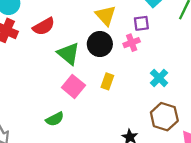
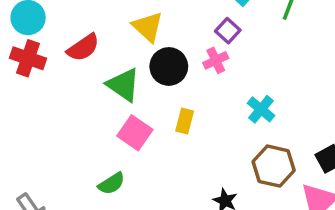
yellow triangle: (106, 15) -> (148, 27), moved
purple square: (141, 23) -> (228, 31), turned -35

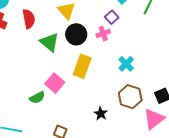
red semicircle: (83, 48) -> (29, 19), turned -72
yellow rectangle: (185, 121) -> (82, 66), size x1.6
pink square: (135, 133) -> (55, 83), moved

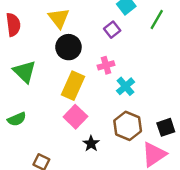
pink cross: (103, 34) -> (106, 65), moved
green triangle: (49, 42) -> (25, 72), moved
pink square: (55, 83) -> (75, 117), moved

